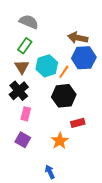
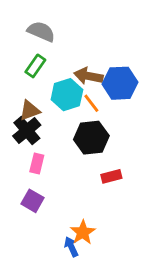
brown arrow: (78, 38) -> (88, 76), moved
brown triangle: (22, 67) -> (30, 110), moved, turned 42
orange line: (64, 72) -> (91, 103), turned -72
orange star: (60, 141) -> (83, 232), moved

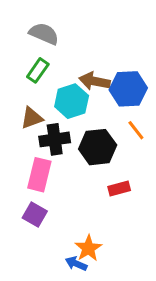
orange line: (91, 103) -> (136, 130), moved
black cross: (27, 130) -> (55, 139), moved, turned 32
pink rectangle: (37, 163) -> (39, 175), size x1.5
blue arrow: (71, 247) -> (76, 264), turned -42

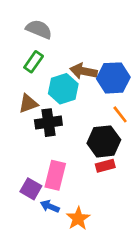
black hexagon: (98, 147) -> (104, 141), moved
pink rectangle: (39, 175) -> (55, 175), moved
blue arrow: (76, 264) -> (50, 206), moved

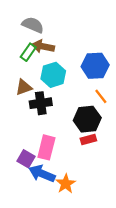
brown arrow: (84, 71) -> (43, 46), moved
blue arrow: (50, 206) -> (42, 174), size x1.6

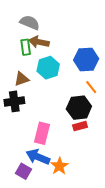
green rectangle: (28, 52) -> (26, 47), turned -42
black cross: (41, 103) -> (14, 101), moved
purple square: (26, 159) -> (24, 171), moved

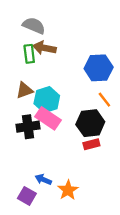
cyan hexagon: (48, 68) -> (47, 100), moved
black cross: (14, 101) -> (28, 127), moved
pink rectangle: (42, 133) -> (48, 118), moved, turned -70
blue arrow: (38, 157) -> (43, 180), size x0.6

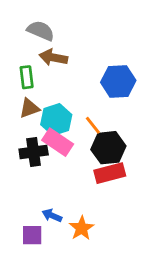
green rectangle: (29, 54) -> (27, 77), moved
orange line: (104, 100) -> (93, 125), moved
red rectangle: (91, 144) -> (110, 173), size x1.5
purple square: (27, 196) -> (32, 235), turned -30

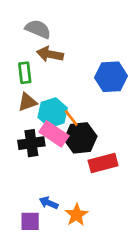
orange line: (93, 125) -> (71, 118), moved
black hexagon: (108, 148) -> (80, 138), moved

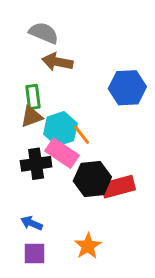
green rectangle: (25, 73) -> (33, 97), moved
black hexagon: (80, 138) -> (92, 179), moved
blue arrow: (49, 203) -> (32, 223), moved

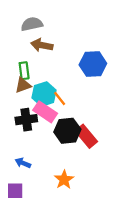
gray semicircle: (44, 33) -> (32, 24), turned -35
red rectangle: (118, 187) -> (86, 136), turned 65
purple square: (35, 254) -> (15, 191), moved

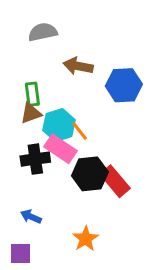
brown arrow: (42, 45) -> (78, 66), moved

